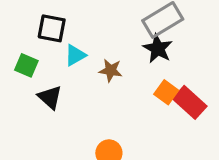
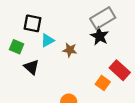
orange square: (166, 92) -> (103, 83), moved

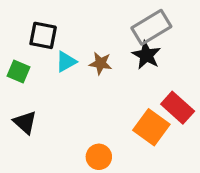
brown star: (70, 50) -> (100, 63), moved
black triangle: (31, 67) -> (25, 122), moved
orange square: (103, 83) -> (151, 127), size x1.5

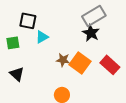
brown star: (100, 63) -> (63, 60), moved
green square: (18, 72) -> (13, 43), turned -32
orange square: (151, 127) -> (80, 63), moved

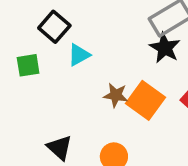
black square: (28, 21) -> (54, 27), turned 30
black triangle: (17, 74) -> (60, 148), moved

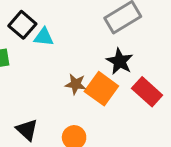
black star: (165, 48) -> (120, 61), moved
cyan triangle: (79, 55) -> (44, 37), moved, turned 35

